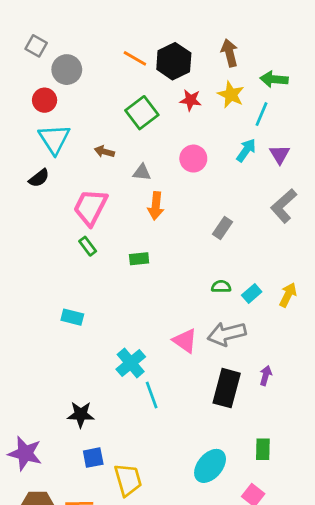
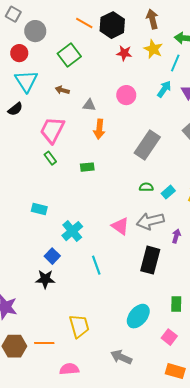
green square: (142, 113) -> (69, 55), moved
gray rectangle: (223, 228) -> (147, 145), size x1.8
cyan cross: (131, 363) -> (72, 231), moved
purple arrow: (266, 376) -> (176, 236), moved
blue square: (93, 458) -> (52, 256), moved, turned -35

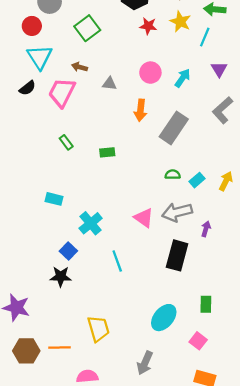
cyan arrow: (164, 89) -> (183, 78), moved
orange arrow: (99, 129) -> (140, 110), moved
pink trapezoid: (52, 130) -> (62, 92), moved
gray arrow: (121, 357) -> (145, 363), turned -90

